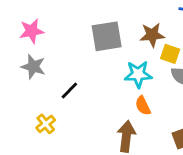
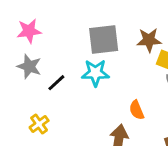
cyan star: (138, 74) -> (95, 73), moved
black line: (69, 91) -> (56, 83), moved

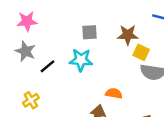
gray square: (104, 39) -> (90, 32), size x0.6
orange semicircle: (137, 110) -> (114, 93), turned 119

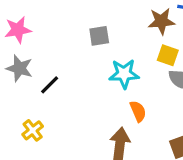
brown star: (128, 35) -> (161, 21), moved
cyan star: (81, 60) -> (124, 74), moved
orange semicircle: (114, 93) -> (138, 111), turned 63

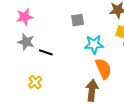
black line: (50, 85) -> (46, 52), turned 64
orange semicircle: (138, 111) -> (103, 69), size x1.5

